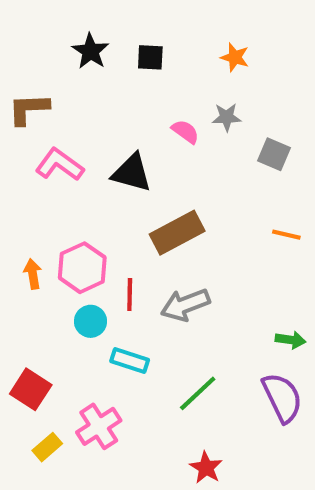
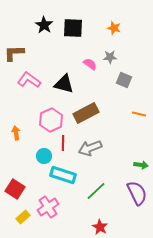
black square: (150, 57) -> (73, 28), size x1.5
gray square: (274, 154) -> (124, 80), moved
pink hexagon: (82, 268) -> (51, 120), moved
cyan rectangle: (130, 360) -> (63, 175), size x1.4

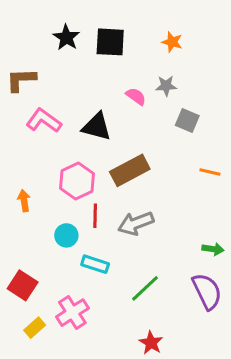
cyan rectangle: (63, 175) -> (95, 264), size x0.7

